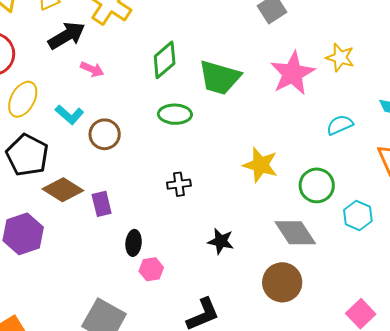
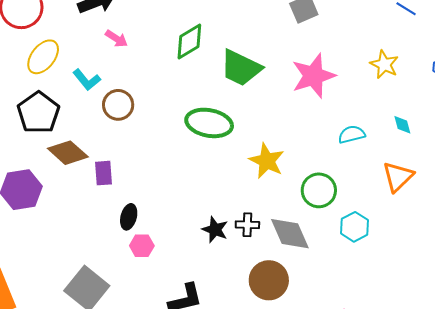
yellow star: (340, 57) -> (384, 64), moved
green ellipse: (175, 114) -> (209, 123), moved, size x1.4
black cross: (179, 184) -> (247, 225), moved

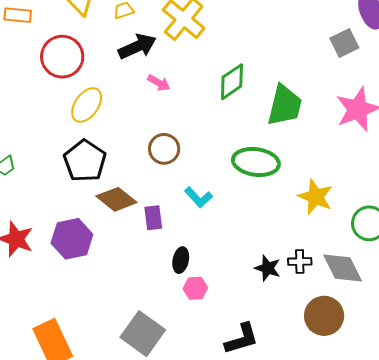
green trapezoid: (241, 68) -> (285, 105), turned -99
cyan L-shape: (87, 80) -> (198, 197), moved

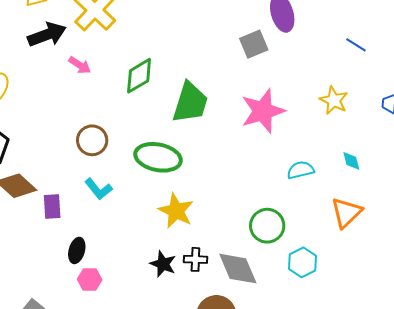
pink arrow: (159, 83) -> (80, 65), moved
brown circle: (164, 149) -> (92, 140), moved
yellow star: (315, 197) -> (176, 211), moved

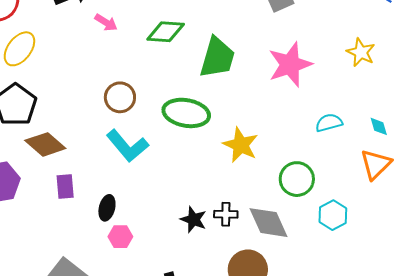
green diamond: (139, 76) -> (166, 32), turned 36
cyan diamond: (351, 161) -> (379, 126), moved
cyan L-shape: (98, 189) -> (127, 146), size x1.5
purple rectangle: (52, 206) -> (65, 187), moved
yellow star: (176, 211) -> (241, 145), moved

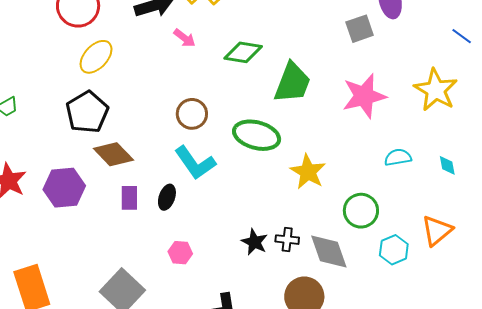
yellow star: (361, 52) -> (436, 90), size x1.5
orange triangle: (376, 164) -> (437, 231), moved
black ellipse: (107, 208) -> (167, 197), moved

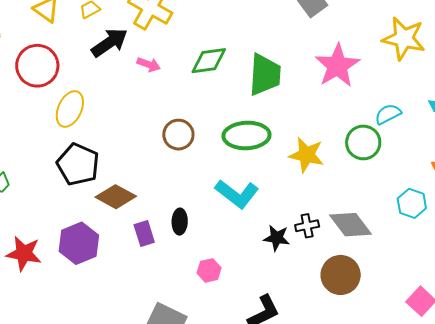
cyan L-shape: (195, 163) -> (237, 194), moved
green circle: (361, 211) -> (363, 142), moved

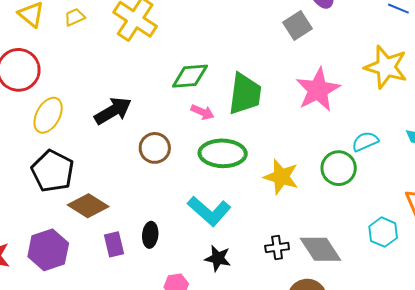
black arrow: (110, 43) -> (113, 111), moved
pink arrow: (149, 65) -> (202, 112), moved
black star: (277, 238) -> (218, 258), moved

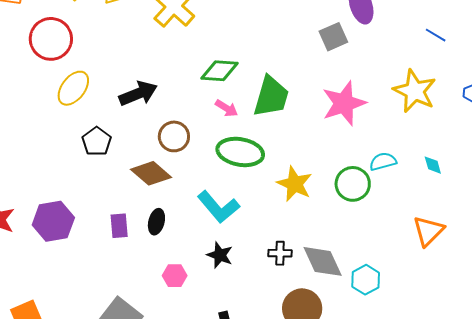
black pentagon: (53, 171) -> (97, 141), moved, size x0.7
brown diamond: (88, 206) -> (151, 173), moved
cyan hexagon: (383, 232) -> (366, 280), moved

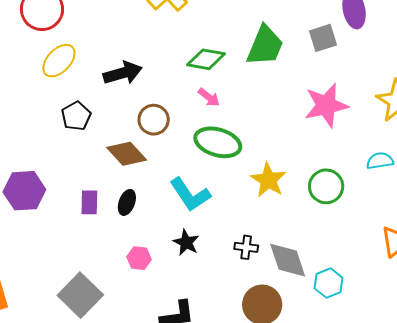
green trapezoid: (271, 97) -> (265, 46), moved
cyan semicircle: (383, 161) -> (380, 161), moved

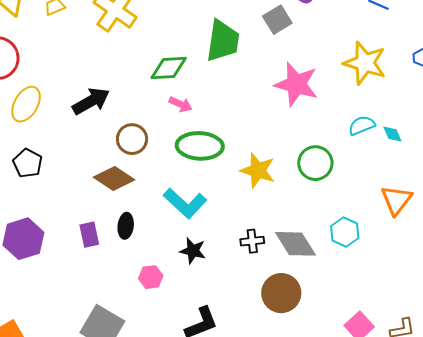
pink star: (326, 105) -> (296, 84), turned -30
black pentagon: (76, 116) -> (28, 163), moved
cyan hexagon: (328, 283) -> (345, 232), moved

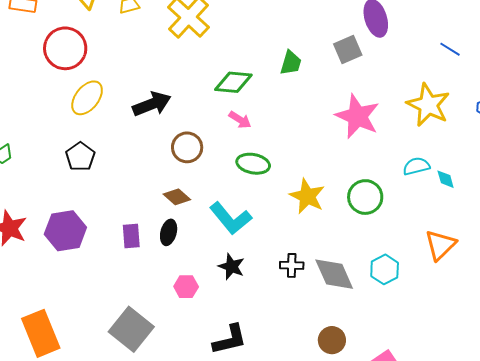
green trapezoid: (223, 41) -> (291, 63), size x0.6
green ellipse: (200, 146) -> (253, 164), size x0.7
brown diamond: (114, 179) -> (177, 197), moved, size x0.7
brown circle: (281, 293) -> (332, 340), moved, size x0.7

